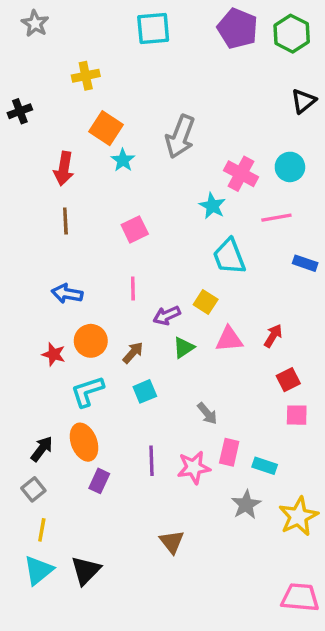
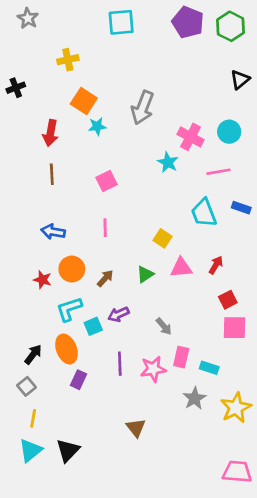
cyan star: (123, 160) -> (97, 126), turned 30
cyan trapezoid: (229, 256) -> (204, 213), moved
purple arrow: (167, 316) -> (118, 314), moved
cyan square: (145, 391) -> (93, 326), moved
pink square: (297, 415) -> (235, 328), size x1.4

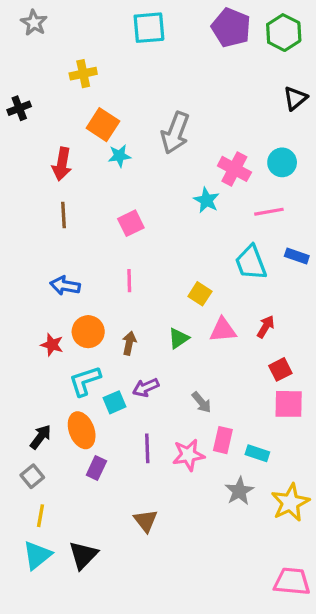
brown arrow: (105, 278) -> (129, 343), turned -30
brown triangle: (136, 428) -> (146, 521), moved

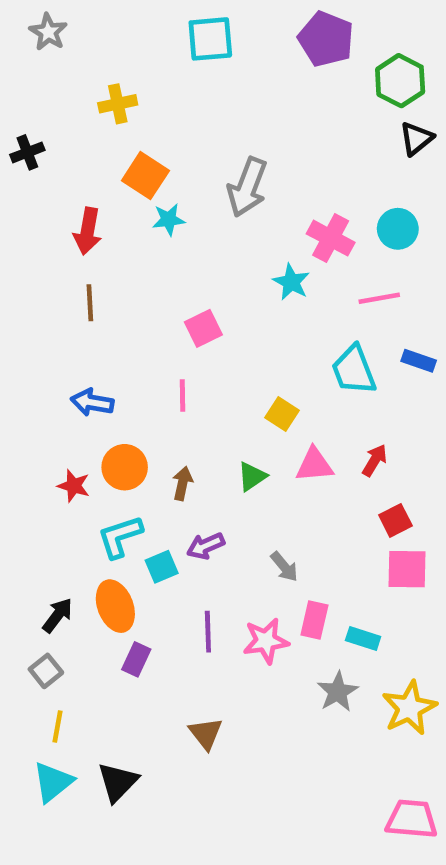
green hexagon: (284, 33) -> (400, 81), moved
pink square: (131, 223) -> (203, 328), moved

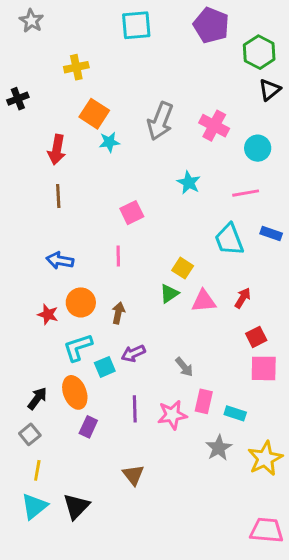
pink cross: (331, 238) -> (214, 126), moved
green triangle: (252, 476) -> (169, 293), moved

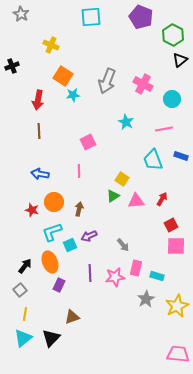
yellow cross: (76, 67) -> (51, 45), turned 35
brown triangle: (133, 475) -> (72, 317), moved, turned 49

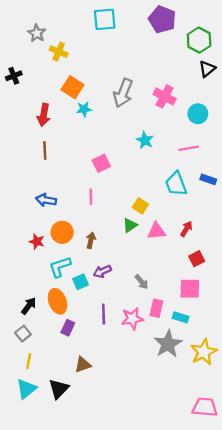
gray star: (21, 14) -> (37, 33), moved
pink square: (176, 246) -> (190, 289), moved
gray star: (146, 299) -> (168, 344), size x1.4

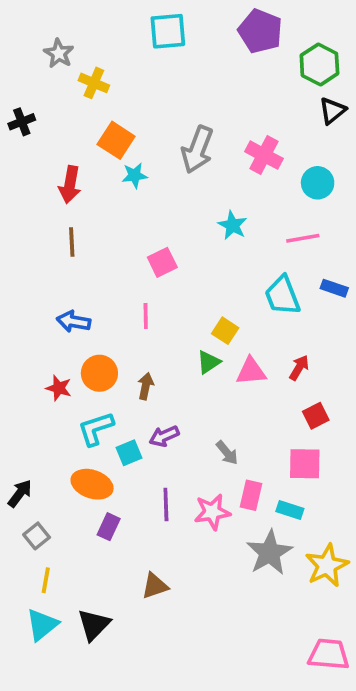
orange ellipse: (57, 301) -> (92, 484), turned -50
black arrow: (29, 306) -> (20, 493), moved
brown triangle: (83, 365) -> (155, 586), moved

